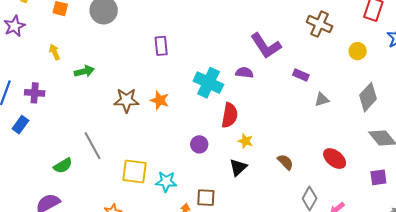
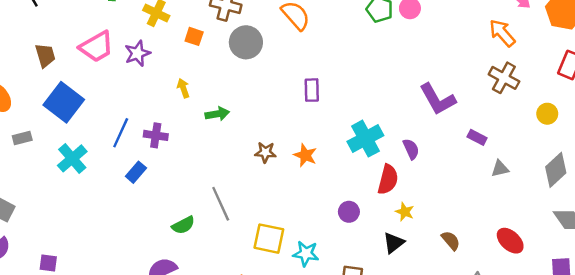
purple semicircle: (244, 73) -> (411, 149), moved, turned 54
cyan cross: (208, 83) -> (365, 139), turned 32
brown star: (126, 100) -> (265, 152), size x0.7

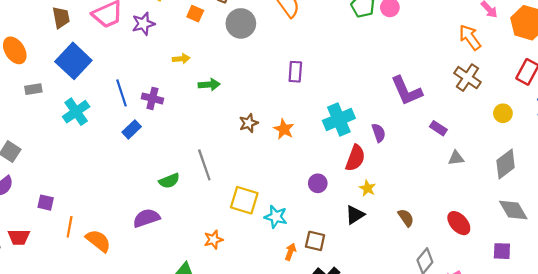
yellow arrow: (183, 88) -> (181, 59), turned 98
blue line: (121, 133) -> (121, 93), turned -48
brown star: (265, 152) -> (249, 123), turned -30

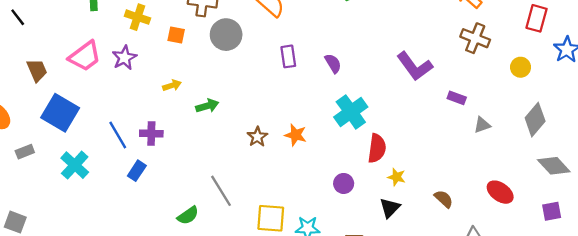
purple rectangle: (295, 72) -> (288, 56), moved
purple semicircle: (379, 133) -> (333, 63), moved

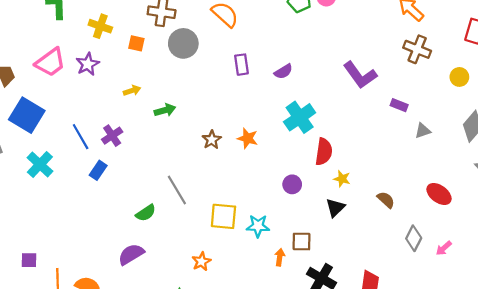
purple semicircle: (333, 63) -> (283, 72), turned 90
purple cross: (151, 133) -> (112, 136), turned -36

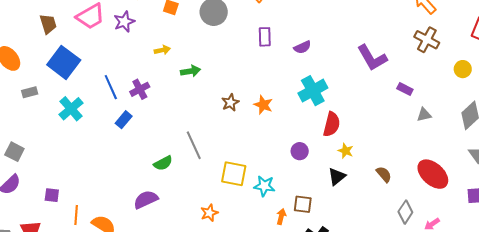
red ellipse: (439, 194) -> (433, 174), size x1.4

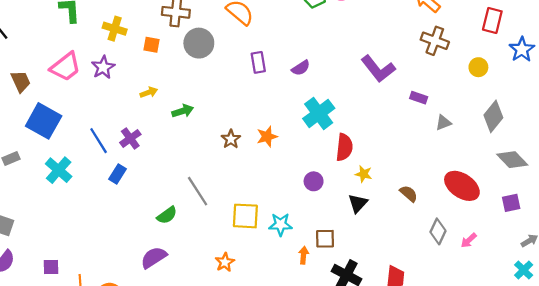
orange star: (263, 105) -> (267, 136), turned -30

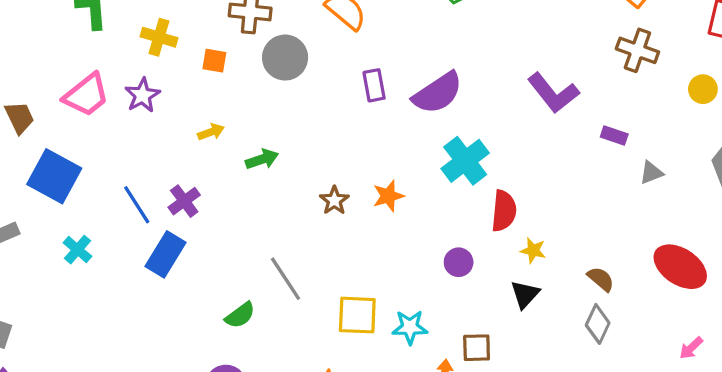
purple semicircle: (301, 68) -> (438, 93), size x1.8
cyan cross: (59, 170) -> (78, 250), size x0.7
blue rectangle: (117, 174) -> (166, 254), size x1.5
gray diamond: (438, 231) -> (598, 324), moved

